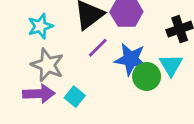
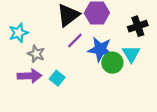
cyan star: (40, 26) -> (18, 33), moved
gray star: (47, 65) -> (36, 54), size x0.7

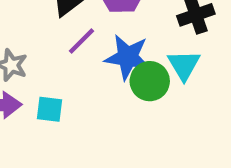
cyan square: (57, 78) -> (49, 109), turned -32

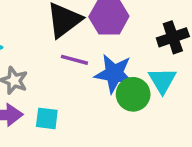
purple line: (82, 41) -> (74, 60), turned 60

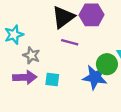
blue star: (114, 74) -> (95, 77), moved

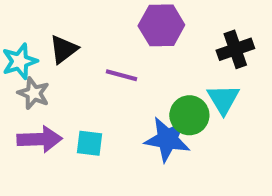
black triangle: (63, 17) -> (64, 49), moved, size x0.7
gray star: (31, 55) -> (34, 93), moved

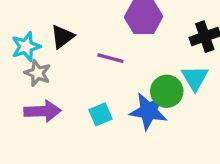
cyan square: (90, 143) -> (100, 114), moved, turned -30

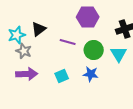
green circle: (167, 91) -> (94, 50), moved
blue star: (149, 111) -> (91, 74), size x0.7

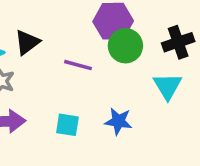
green circle: (94, 50) -> (125, 46), moved
cyan square: (62, 76) -> (67, 125), turned 32

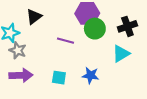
black triangle: (27, 42) -> (34, 17), moved
cyan triangle: (168, 86) -> (121, 54), turned 30

